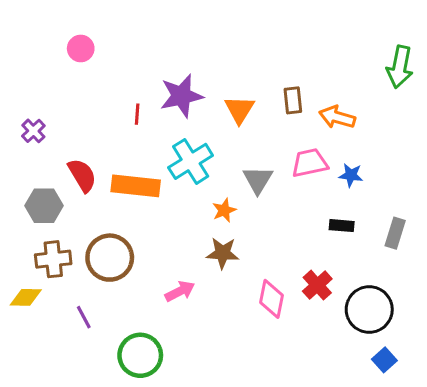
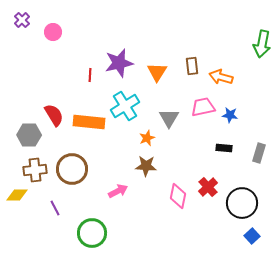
purple cross: (33, 131) -> (22, 20), moved

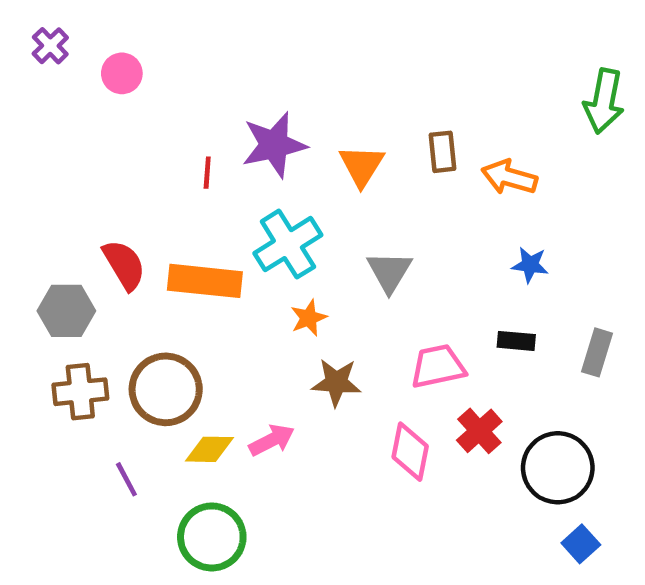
pink trapezoid: (203, 107) -> (438, 366), moved
orange star: (147, 138) -> (309, 318), moved
yellow diamond: (17, 195) -> (209, 449), moved

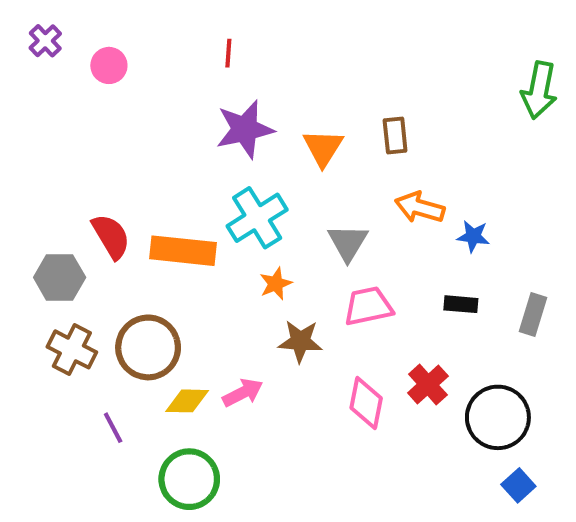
red line: (207, 173) -> (228, 53), moved
orange arrow: (509, 177) -> (420, 207), moved
pink trapezoid: (438, 366) -> (368, 306), moved
brown cross: (80, 392) -> (72, 349), turned 33

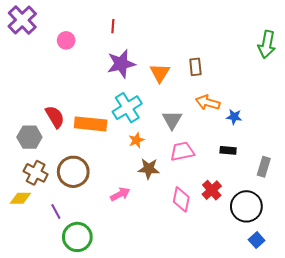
purple cross: (45, 41) -> (22, 20), size x1.8
pink circle: (109, 65) -> (66, 40), moved
gray rectangle: (533, 315) -> (264, 167), moved
yellow diamond: (187, 401) -> (20, 198), moved
green circle: (189, 479) -> (77, 237), moved

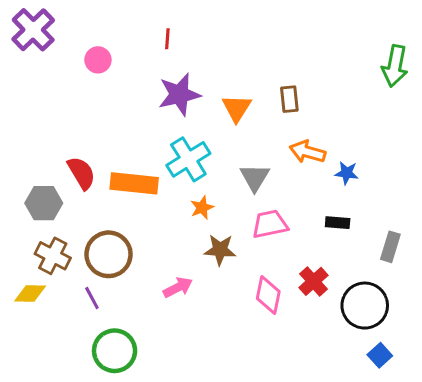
purple line: (56, 212) -> (92, 298), moved

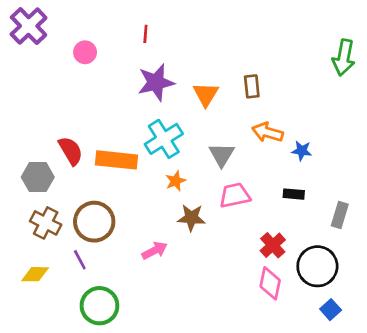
yellow diamond: (30, 293) -> (35, 274), moved
pink diamond: (268, 295) -> (270, 283), moved

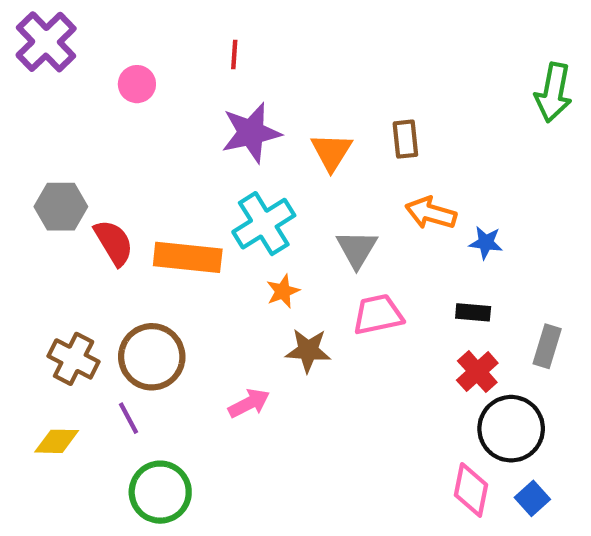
gray hexagon: (38, 177) -> (61, 207), moved
red cross: (273, 245) -> (477, 372), moved
pink diamond: (270, 283) -> (471, 490), moved

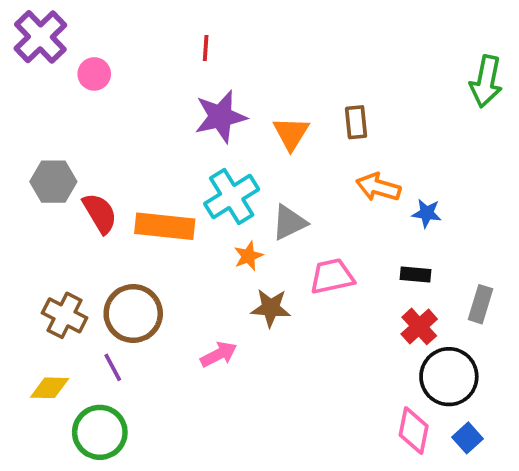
pink circle: (137, 84) -> (94, 74), moved
gray triangle: (357, 249) -> (289, 223), moved, turned 33
green circle: (160, 492) -> (100, 432), moved

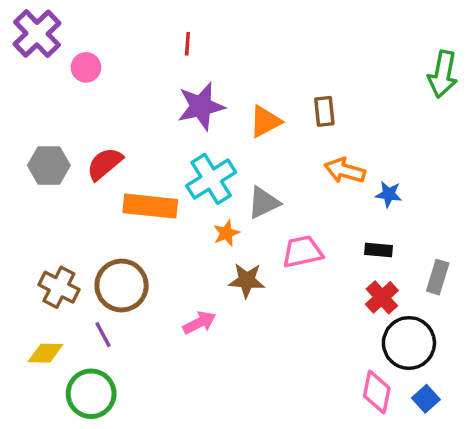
orange triangle: (291, 133) -> (265, 122), turned 30
red semicircle: (100, 213) -> (105, 164), moved, turned -99

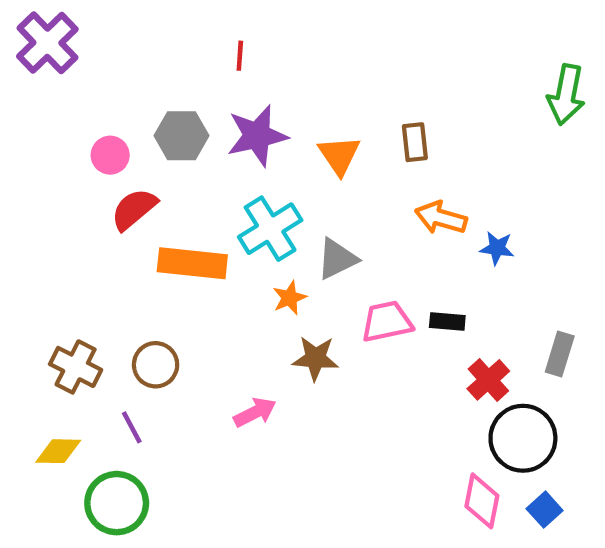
pink circle: (86, 67) -> (110, 155), moved
orange triangle: (265, 122) -> (339, 155), turned -36
gray hexagon: (49, 165) -> (181, 136), moved
black rectangle: (379, 250) -> (447, 322), moved
brown circle: (122, 286) -> (156, 365), size x0.7

